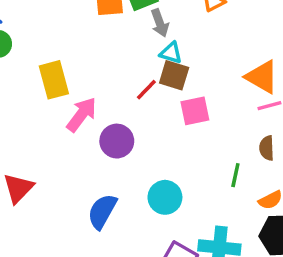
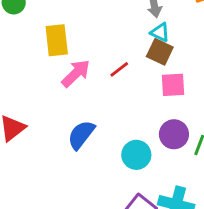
red line: (146, 90) -> (119, 69), moved
purple circle: (117, 141) -> (174, 134), moved
blue semicircle: (102, 211) -> (81, 135), moved

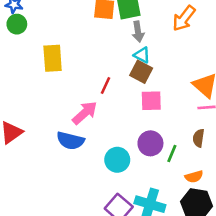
red line: (119, 69) -> (106, 85), turned -30
pink arrow: (76, 73) -> (85, 113), moved
blue semicircle: (81, 135) -> (70, 141), turned -116

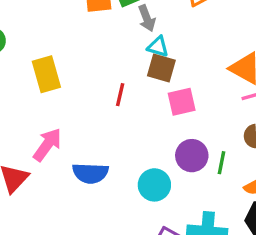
pink arrow: (85, 113) -> (47, 145), moved

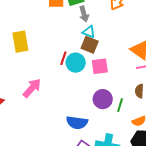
pink arrow: (47, 145) -> (32, 88), moved
blue semicircle: (90, 173) -> (77, 123), moved
cyan circle: (154, 185) -> (76, 63), moved

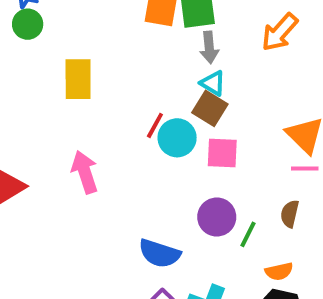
pink arrow: (32, 88) -> (85, 172), turned -70

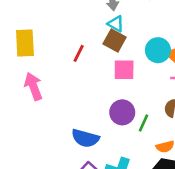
yellow rectangle: (78, 79) -> (25, 43), moved
cyan circle: (177, 138) -> (158, 50), moved

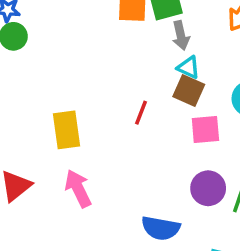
yellow rectangle: (25, 43) -> (67, 130), moved
pink arrow: (33, 86) -> (78, 188), moved

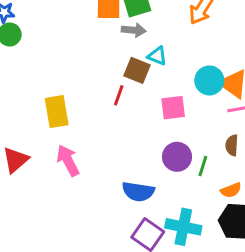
gray arrow: (181, 35) -> (134, 30), moved, turned -70
brown square: (189, 91) -> (137, 70), moved

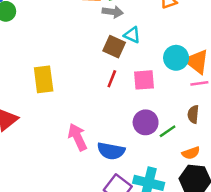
red line: (119, 95) -> (112, 79), moved
pink arrow: (68, 160) -> (77, 137), moved
green line: (203, 166) -> (168, 131), turned 36

